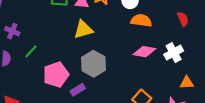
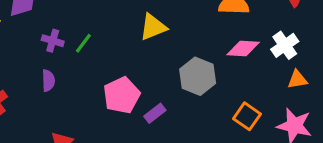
green line: (31, 51) -> (83, 43), moved
gray hexagon: (94, 64) -> (198, 76), moved
orange triangle: (187, 83) -> (297, 80), moved

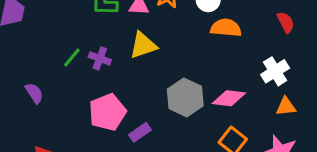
purple cross: (53, 41) -> (100, 58), moved
pink diamond: (243, 49) -> (229, 98), moved
purple semicircle: (48, 81) -> (34, 93), turned -35

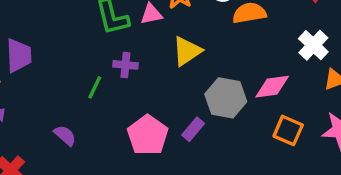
yellow triangle: (143, 45) -> (187, 51), moved
purple cross: (100, 58) -> (125, 65), moved
purple rectangle: (140, 132) -> (193, 129), moved

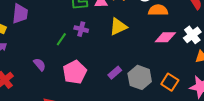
pink diamond: (272, 87) -> (165, 37), moved
gray hexagon: (226, 98) -> (140, 77), moved
pink pentagon: (148, 135) -> (75, 72), moved

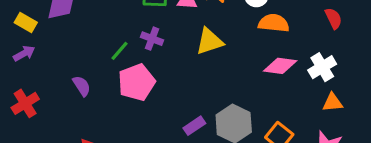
pink pentagon: (75, 72) -> (137, 82), moved
purple rectangle: (115, 73) -> (194, 126), moved

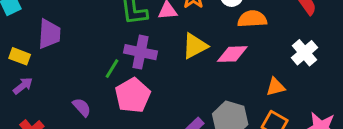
purple cross: (152, 39) -> (140, 52), size x1.5
pink diamond: (280, 66) -> (232, 54), moved
orange triangle: (333, 102) -> (275, 87), moved

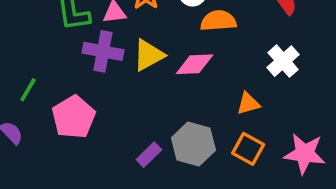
purple cross: (140, 52) -> (103, 51), moved
green line: (112, 69) -> (28, 90), moved

